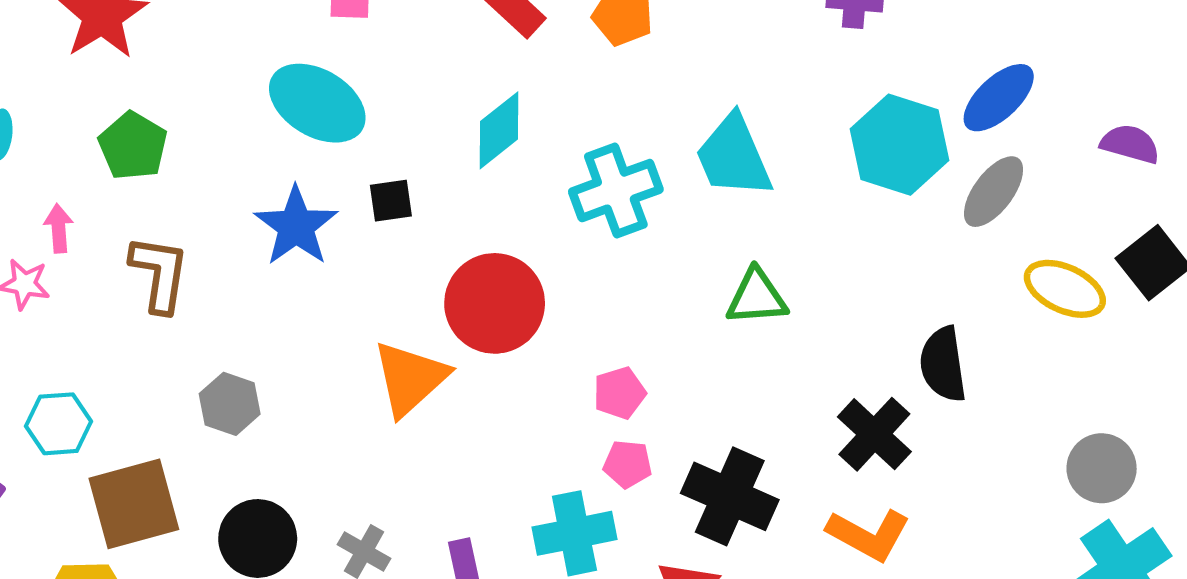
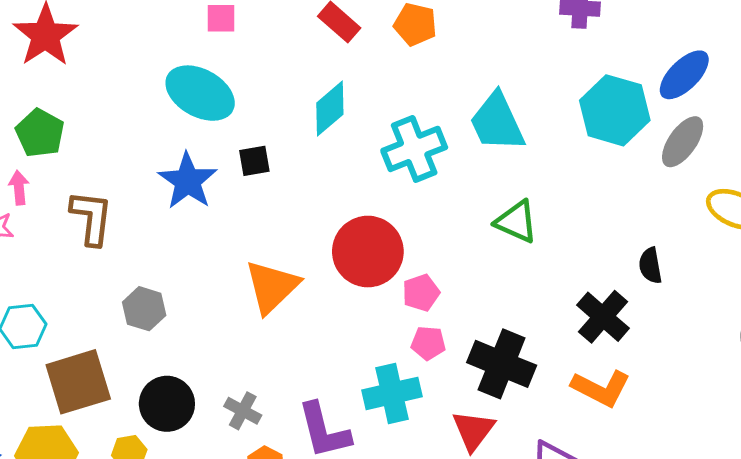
green pentagon: (133, 146) -> (40, 133), moved
green triangle: (757, 297) -> (516, 222), turned 30
red circle: (495, 303) -> (368, 252), moved
black semicircle: (943, 364) -> (650, 266), size x0.7

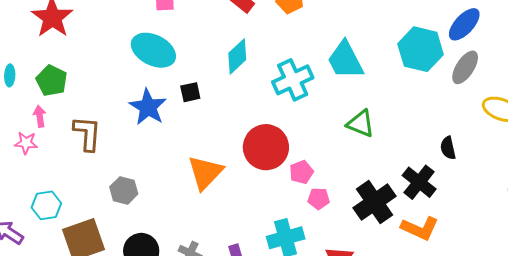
pink pentagon: (428, 343) -> (319, 199), moved
black cross: (502, 364) -> (375, 202), moved, turned 36

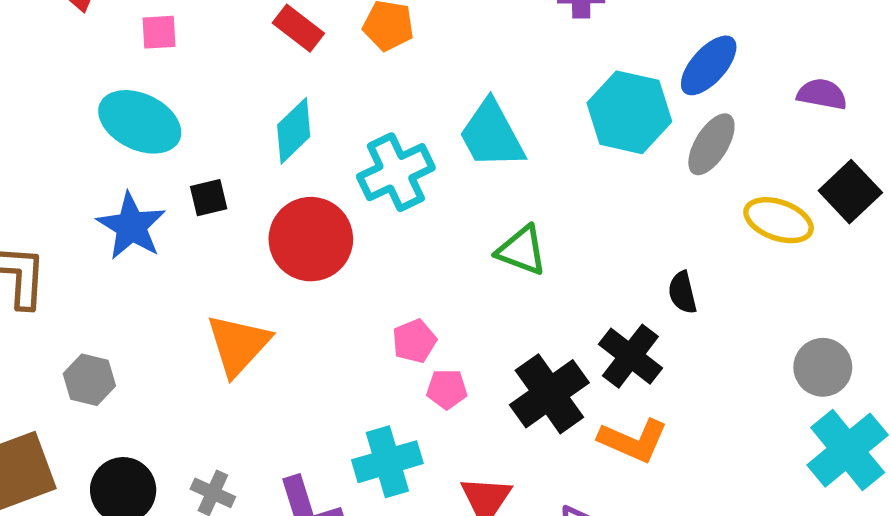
red circle: (266, 147) -> (311, 239), moved

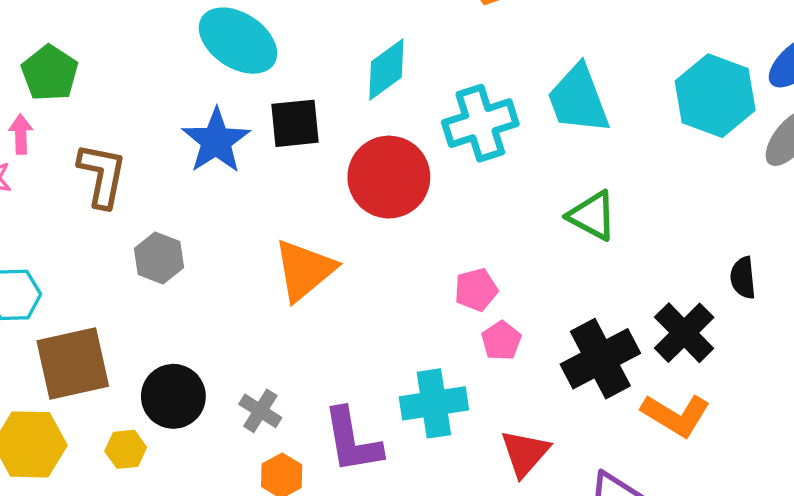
black square: (209, 198) -> (295, 123), size x1.4
gray hexagon: (89, 380) -> (159, 258), moved
pink pentagon: (447, 389) -> (501, 341), turned 30

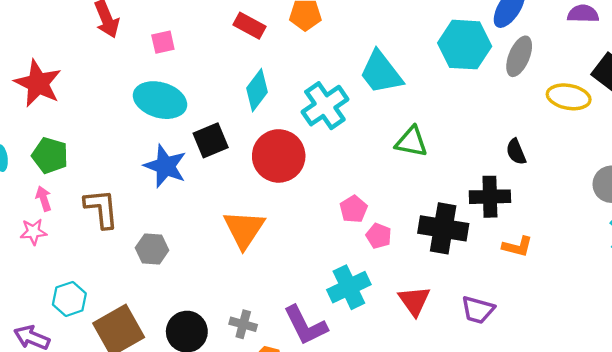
black cross: (684, 333) -> (490, 197), turned -30
black cross: (600, 359) -> (443, 228), turned -36
orange L-shape: (676, 415) -> (517, 246), moved, size x0.7

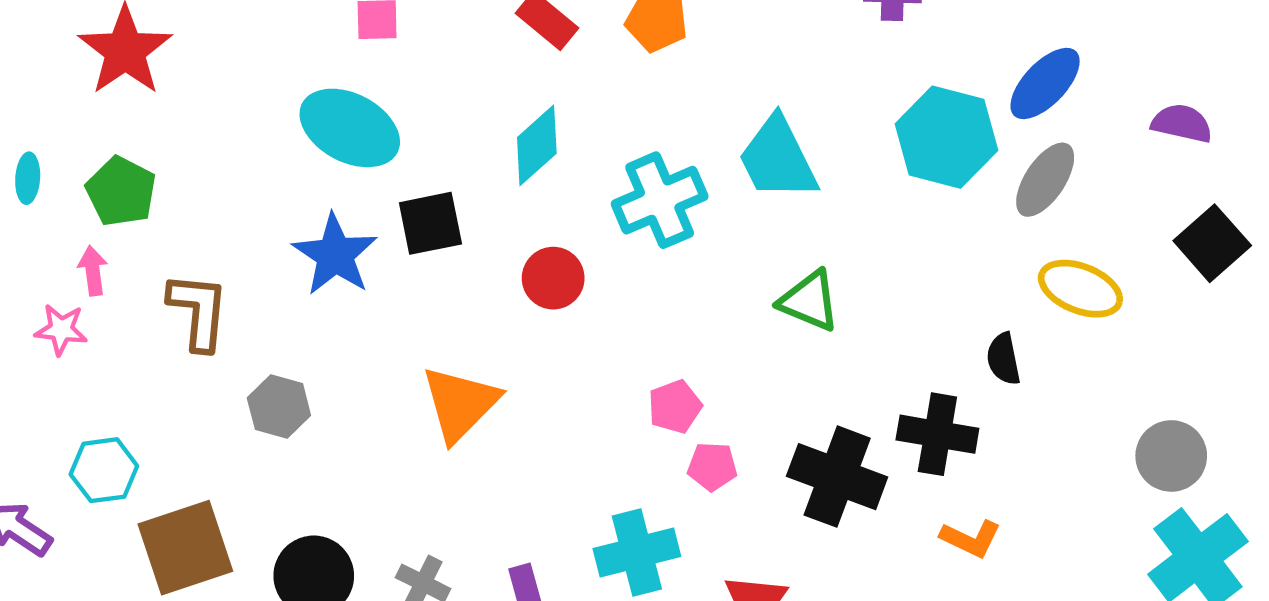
yellow ellipse: (569, 97) -> (1080, 289), moved
red circle: (279, 156) -> (553, 278), size x0.6
pink pentagon: (379, 236) -> (712, 466), turned -30

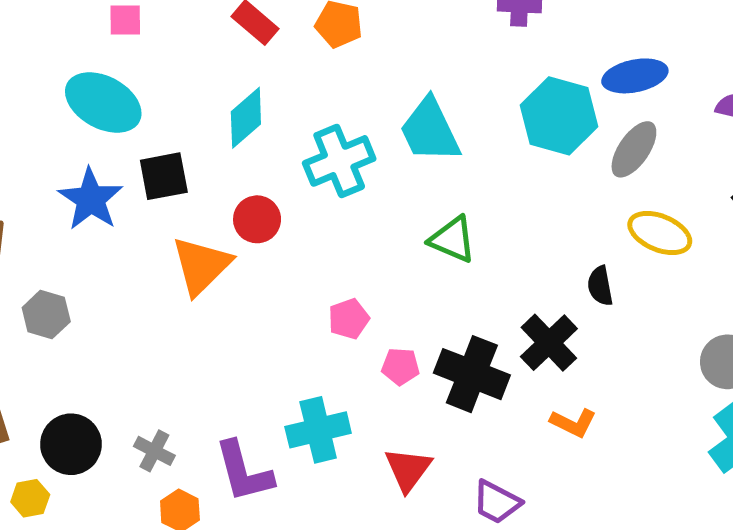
blue ellipse: (1045, 84) -> (635, 76), turned 34
orange triangle: (460, 404) -> (201, 266), moved
black cross: (937, 434) -> (549, 343), turned 36
pink pentagon: (712, 466) -> (400, 366), moved

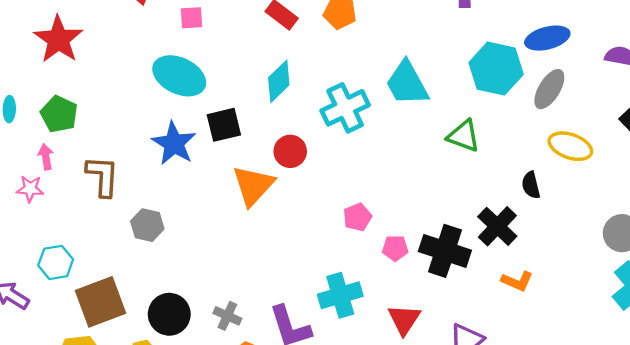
green triangle: (452, 240) -> (464, 136), moved

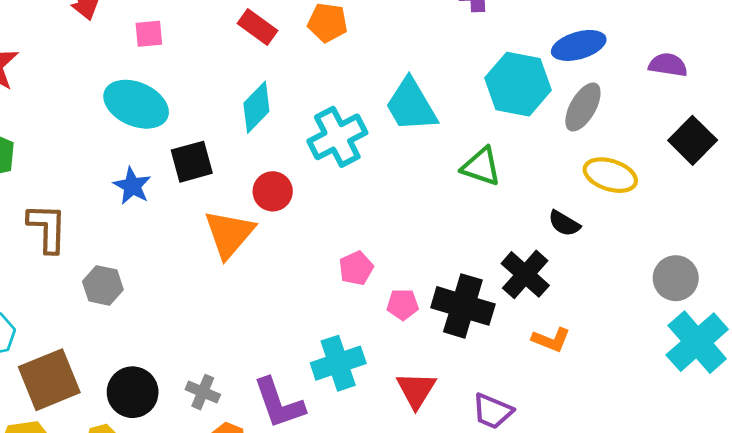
blue star: (174, 143) -> (132, 186), size x0.7
black semicircle: (531, 185) -> (564, 223), turned -44

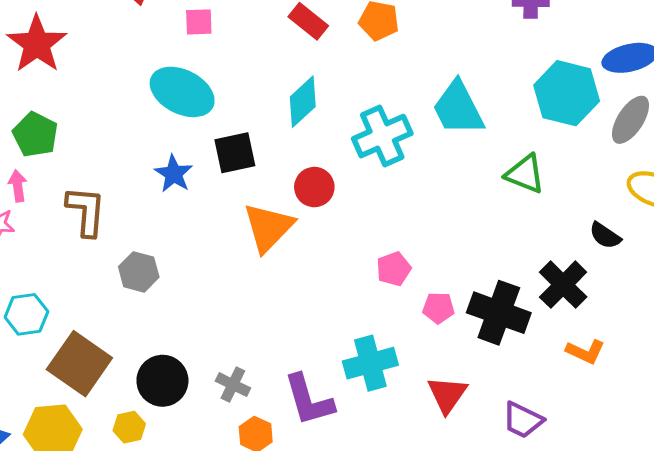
brown square: (49, 380) -> (79, 364), turned -36

